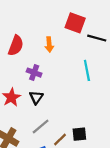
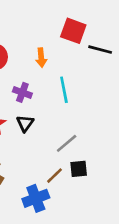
cyan line: (87, 70) -> (64, 90), moved
gray line: (41, 127) -> (67, 143), moved

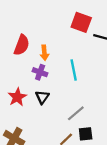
orange arrow: (41, 58) -> (44, 53), moved

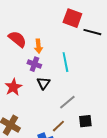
red semicircle: (22, 45) -> (17, 39), turned -72
black triangle: (42, 97) -> (43, 83), moved
black square: (86, 134) -> (85, 121), moved

